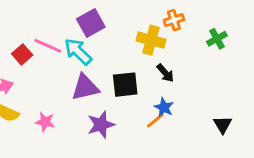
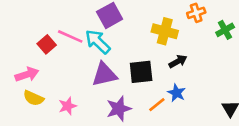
orange cross: (174, 20) -> (196, 13), moved
black arrow: (165, 73) -> (178, 61), turned -78
orange line: (155, 120) -> (157, 105), moved
pink star: (45, 122) -> (68, 106), turned -30

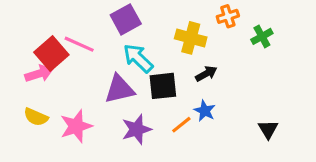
cyan arrow: (98, 42) -> (138, 58), moved
red square: (47, 44) -> (51, 53), size x1.5
pink arrow: (27, 74) -> (39, 74), moved
pink star: (68, 106) -> (76, 126), size x1.5

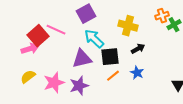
orange cross: (228, 16) -> (162, 16), moved
yellow semicircle: (36, 117) -> (28, 77), turned 119
orange line: (181, 125) -> (113, 76), moved
purple star: (136, 129) -> (79, 86), moved

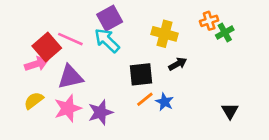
cyan arrow: (94, 39) -> (107, 40), moved
purple triangle: (82, 59) -> (70, 77), moved
blue star: (137, 73) -> (165, 102), moved

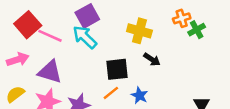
red square: (47, 47) -> (28, 25), moved
black arrow: (178, 64) -> (152, 59), turned 63
purple triangle: (70, 77) -> (50, 72), turned 30
orange line: (145, 99) -> (111, 93), moved

